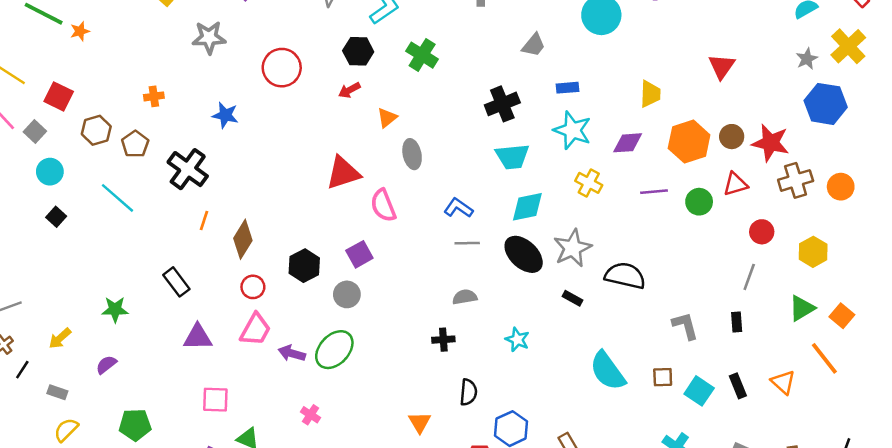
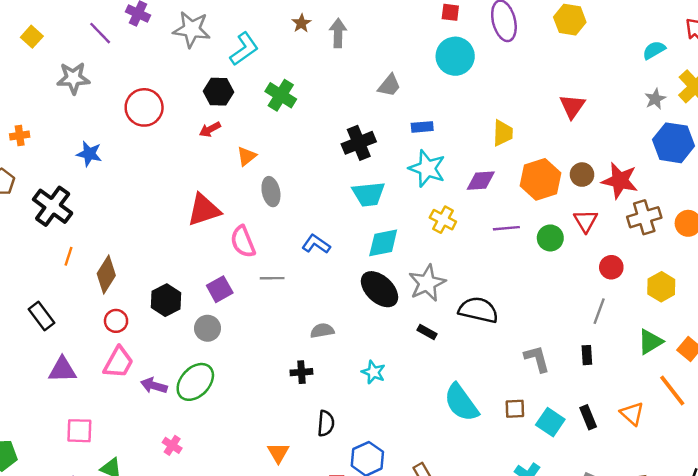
red triangle: (735, 184) -> (586, 221), turned -45
gray line: (467, 243) -> (272, 278), moved

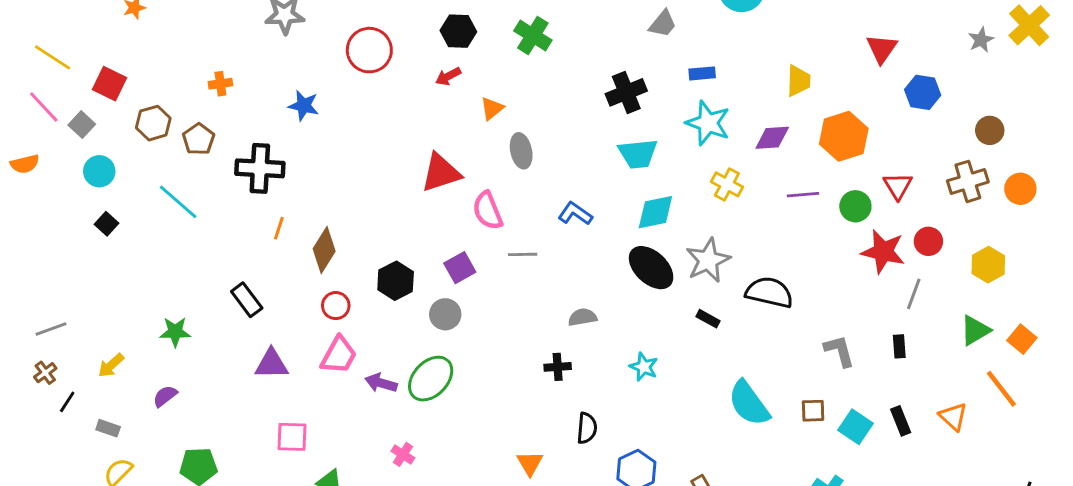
blue hexagon: (674, 143) -> (923, 92), moved, size x0.7
brown circle: (582, 175) -> (990, 130), moved
red star: (620, 181) -> (883, 252), moved
black cross: (53, 206) -> (260, 168), turned -33

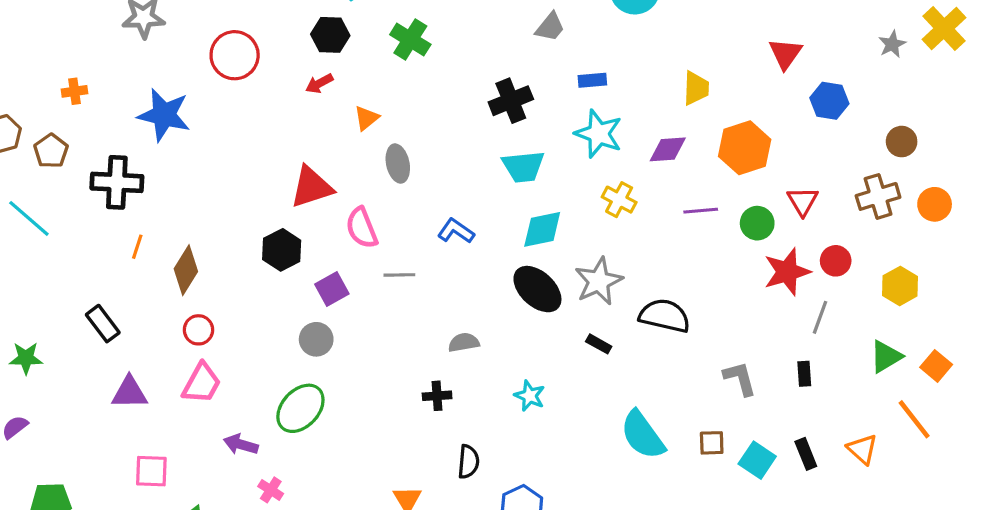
blue star: (304, 106) -> (164, 115), size x1.6
red star: (883, 252) -> (787, 272), turned -30
black hexagon: (396, 281) -> (282, 250), moved
purple arrow: (381, 383) -> (241, 444), moved

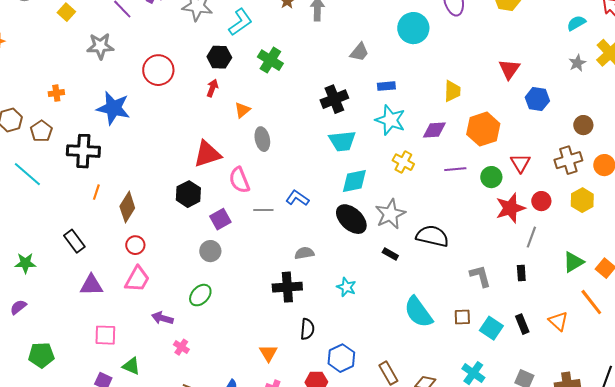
red arrow: (319, 83) -> (212, 88), turned 138
blue L-shape: (456, 231) -> (297, 198), moved
yellow hexagon: (900, 286) -> (582, 200), moved
black cross: (437, 396) -> (287, 287), size x1.6
green ellipse: (300, 408) -> (200, 295), size x0.7

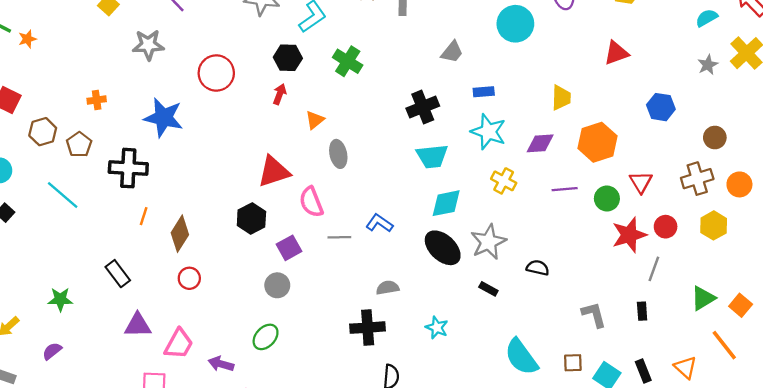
red triangle: (509, 69) -> (616, 53), moved, turned 35
black semicircle: (432, 236) -> (538, 268), size x0.6
pink trapezoid: (137, 279) -> (179, 344), moved

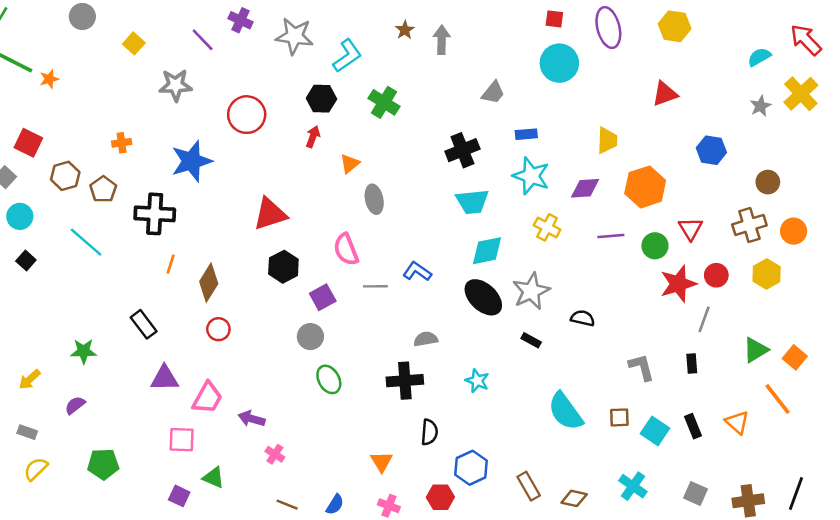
blue star: (163, 118) -> (191, 161), turned -30
red triangle: (274, 172) -> (270, 214), moved
green ellipse: (266, 337) -> (329, 379), moved, turned -72

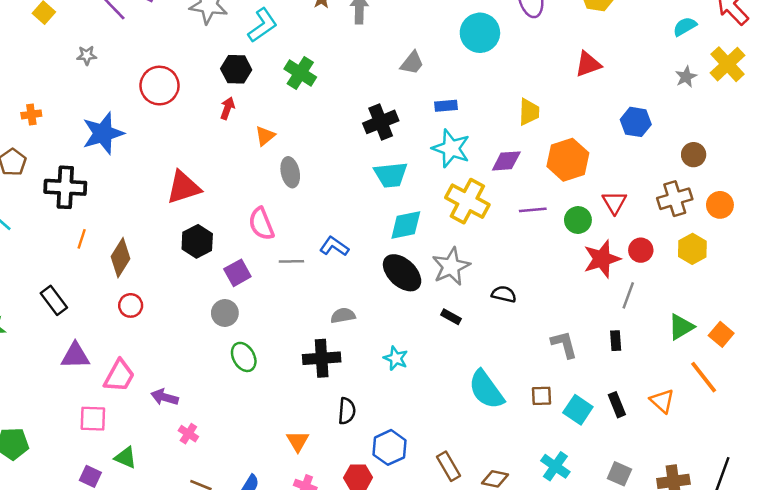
gray star: (176, 85) -> (87, 55), size x0.6
yellow cross: (547, 227) -> (467, 201), size x1.6

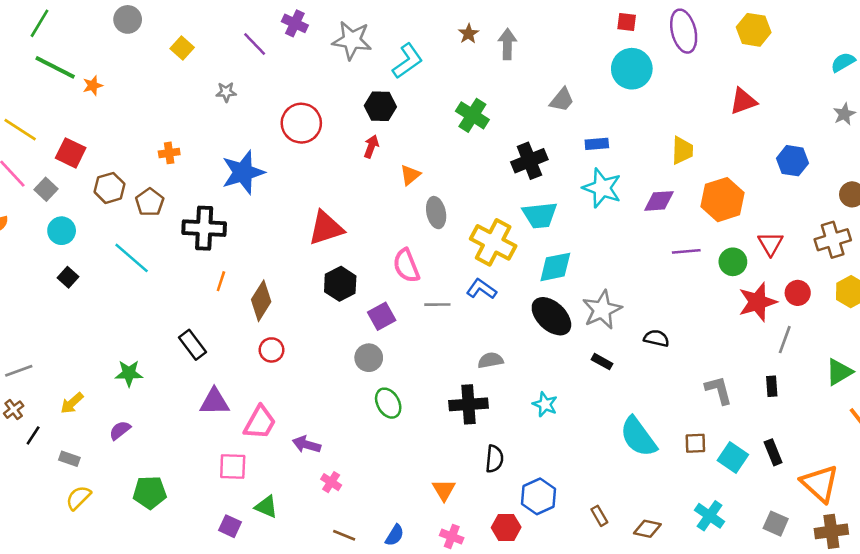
green cross: (300, 73) -> (472, 115), moved
yellow cross: (467, 201) -> (493, 242), moved
orange triangle: (662, 401) -> (820, 483), moved, size x1.5
brown rectangle: (449, 466) -> (599, 516), size x0.7

